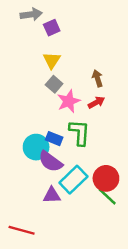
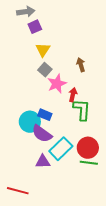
purple square: (52, 28) -> (35, 27), moved
red arrow: (96, 102) -> (73, 95), moved, turned -48
green L-shape: (79, 133) -> (82, 110), moved
green line: (107, 196) -> (89, 163), turned -36

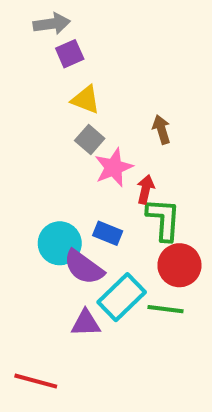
yellow triangle: (43, 50) -> (86, 100), turned -42
blue rectangle: (45, 115) -> (108, 233), moved
red circle: (88, 148) -> (179, 265), moved
green line: (89, 163) -> (166, 309), moved

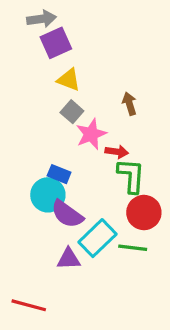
purple square: (70, 54) -> (56, 43), size x1.4
red arrow: (146, 189) -> (117, 152), turned 85
blue rectangle: (108, 233) -> (59, 174), moved

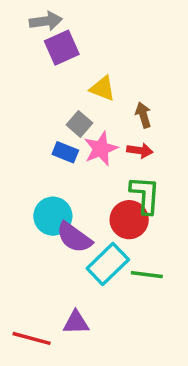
yellow triangle: (69, 80) -> (103, 88), moved
red arrow: (117, 152) -> (140, 151), moved
blue rectangle: (59, 174) -> (65, 152), moved
red circle: (144, 212) -> (129, 220), moved
purple triangle: (69, 259) -> (76, 323), moved

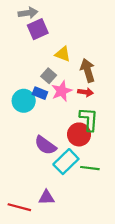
brown arrow: (143, 115) -> (88, 70), size x1.5
cyan circle: (53, 216) -> (24, 101), moved

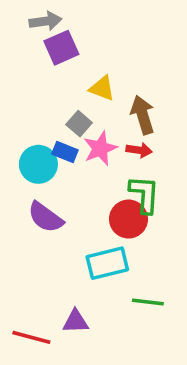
purple semicircle: (45, 145) -> (45, 217), moved
cyan rectangle: (66, 162) -> (107, 263), turned 30
green line: (90, 168) -> (148, 302), moved

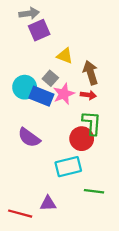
blue rectangle: (65, 152) -> (41, 96), size x1.5
cyan circle: (38, 164) -> (25, 87), moved

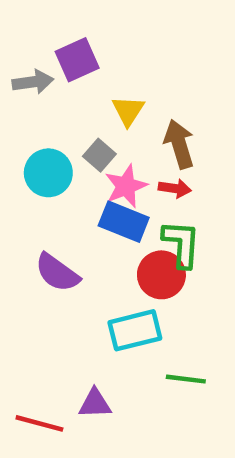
gray arrow: (29, 13) -> (33, 82), moved
yellow triangle: (65, 56) -> (128, 111), turned 42
blue rectangle: (41, 96) -> (124, 222), moved

